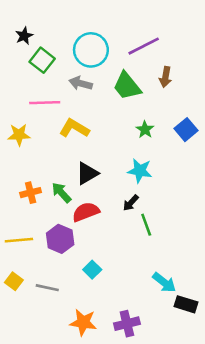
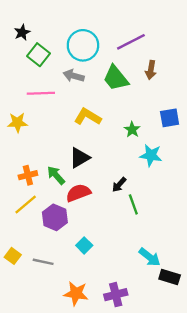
yellow L-shape: (74, 128) -> (88, 117), moved
green star: (145, 130) -> (132, 130), moved
blue square: (186, 130) -> (170, 118), turned 30
cyan star: (140, 171) -> (151, 155), moved
yellow line: (19, 240) -> (26, 204), moved, turned -35

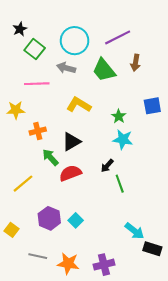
cyan star: (151, 155) -> (123, 139), moved
orange cross: (28, 175) -> (38, 131), moved
purple hexagon: (55, 217) -> (49, 218), moved
gray line: (43, 262) -> (38, 256), moved

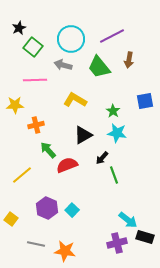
black triangle: (71, 142) -> (83, 135), moved
purple cross: (104, 265) -> (117, 243), moved

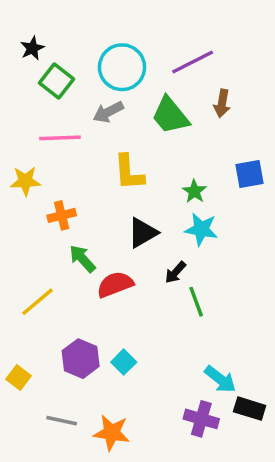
gray arrow: (63, 65) -> (108, 112), turned -42
yellow L-shape: (75, 100) -> (129, 172), turned -125
purple cross: (117, 243) -> (201, 419), turned 30

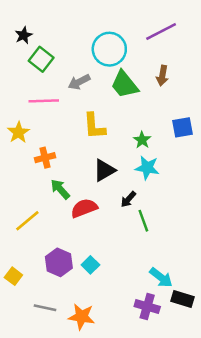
purple line: (193, 62) -> (161, 31), moved
cyan circle: (122, 67) -> (109, 49), moved
yellow star: (25, 181) -> (18, 132), turned -30

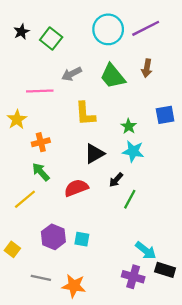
cyan circle: (109, 49) -> (108, 29), moved
green square: (41, 59) -> (51, 39), moved
green arrow: (60, 189) -> (41, 172), moved
green line: (143, 221) -> (130, 199), turned 48
cyan square: (90, 265) -> (82, 239), turned -35

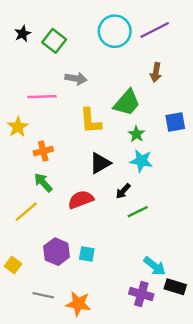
gray arrow: (72, 74) -> (76, 78), turned -144
green trapezoid: (113, 76) -> (127, 103), moved, turned -100
green line: (130, 199) -> (138, 212), turned 36

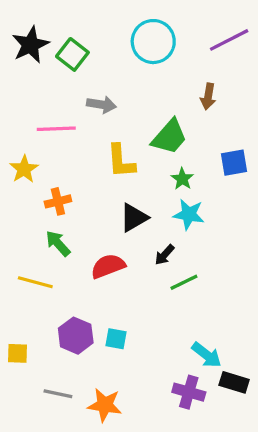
purple line: (155, 30) -> (229, 40), moved
black star: (23, 34) -> (30, 45), size x1.6
yellow line: (26, 212) -> (35, 282), turned 55
yellow square: (13, 265) -> (18, 353), turned -35

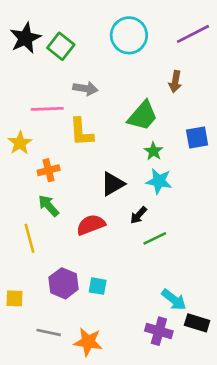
yellow L-shape: (121, 161) -> (81, 132), moved
yellow line: (35, 282) -> (29, 238), turned 60

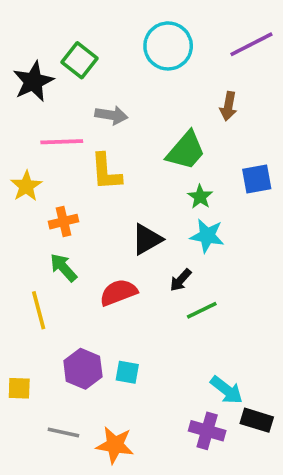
black star: (25, 38) -> (33, 81), moved

